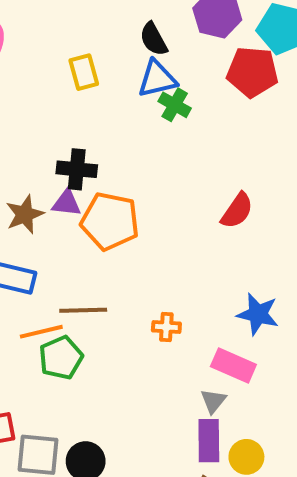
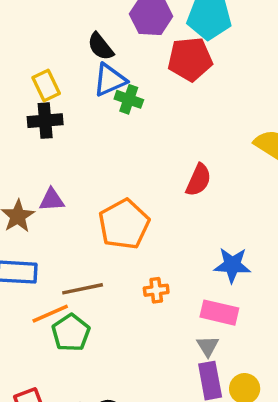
black cross: (77, 169) -> (45, 121), moved
orange pentagon: (110, 221) -> (124, 224), moved, turned -30

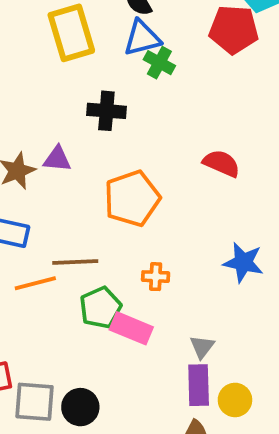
yellow rectangle: (46, 86) -> (71, 33), size x1.6
black cross: (45, 121) -> (106, 111), moved
red semicircle: (198, 180) -> (221, 163), turned -100
pink rectangle: (219, 313) -> (131, 328), moved
green pentagon: (71, 333) -> (100, 308), moved

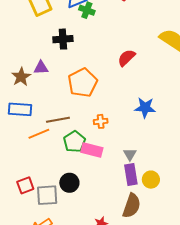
red semicircle: (221, 163) -> (126, 58), turned -60
black circle: (80, 407) -> (69, 183), moved

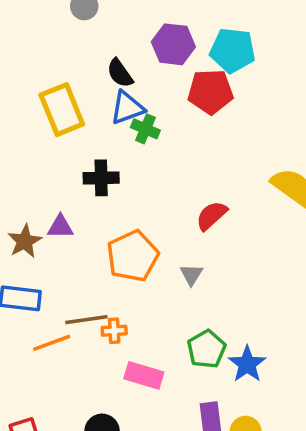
blue star: (145, 108) -> (247, 364), moved, turned 30
orange cross: (101, 121) -> (114, 331), moved
green pentagon: (74, 142) -> (207, 349), moved
gray triangle: (130, 154) -> (191, 275), moved

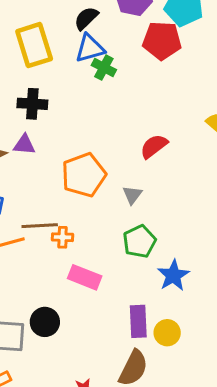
black semicircle: (120, 73) -> (86, 18), turned 76
black cross: (101, 178) -> (32, 104), moved
green pentagon: (207, 349) -> (139, 241), moved

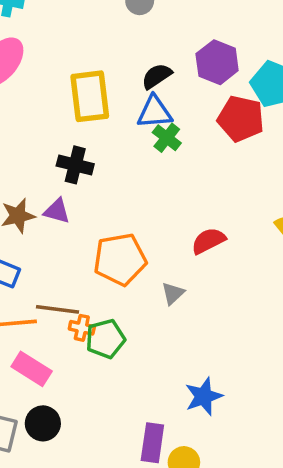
green pentagon: (139, 241) -> (105, 339), moved
pink rectangle: (85, 277) -> (32, 369), moved

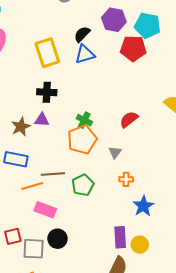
green cross: (167, 138) -> (84, 120), moved
orange cross: (82, 328) -> (126, 179), moved

